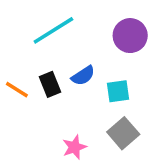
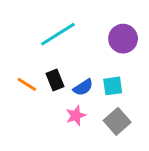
blue semicircle: (83, 76) -> (83, 87), moved
pink star: (74, 147) -> (76, 116), moved

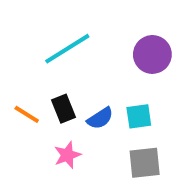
pink star: (76, 116) -> (67, 155), moved
gray square: (117, 121) -> (145, 163), turned 35

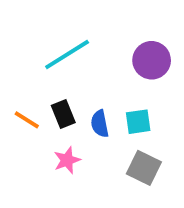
blue semicircle: (100, 118) -> (100, 124), turned 112
gray square: (145, 163) -> (144, 168), turned 32

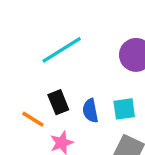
orange line: (27, 120) -> (33, 119), moved

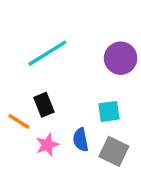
blue semicircle: (90, 111) -> (81, 140), moved

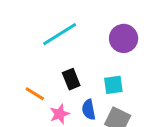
black rectangle: (44, 105) -> (71, 79), moved

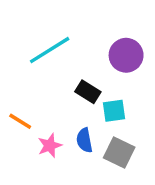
black rectangle: (71, 79) -> (88, 92), moved, turned -36

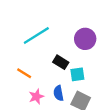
orange line: (20, 121) -> (24, 73), moved

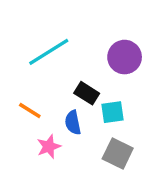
blue semicircle: (59, 93) -> (73, 122), moved

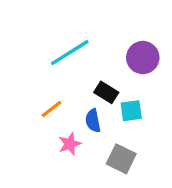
orange line: (30, 110) -> (51, 109), turned -70
gray square: (118, 153) -> (121, 159), moved

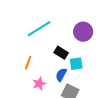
orange line: (51, 109) -> (28, 63), turned -32
blue semicircle: (93, 121) -> (61, 75), moved, turned 40

